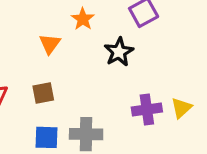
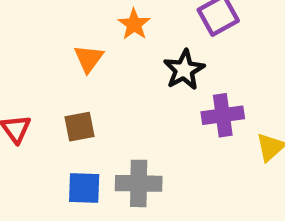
purple cross: (147, 109) -> (223, 115), moved

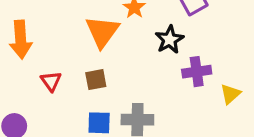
orange triangle: (89, 58) -> (102, 32), size x1.6

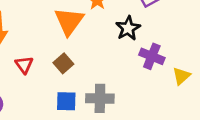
purple cross: (197, 72) -> (152, 56), turned 30
brown square: (96, 80) -> (63, 63), turned -30

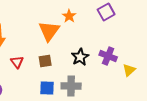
black star: (128, 28) -> (80, 57), moved
brown square: (63, 63) -> (45, 61), turned 32

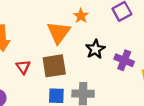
black star: (80, 57) -> (95, 49), moved
brown square: (45, 61) -> (54, 66), size x1.6

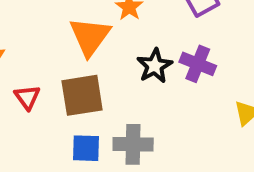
purple cross: (124, 60) -> (198, 64), moved

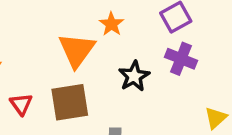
purple cross: (198, 64) -> (181, 59), moved

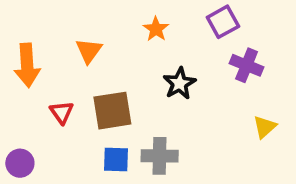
orange triangle: (77, 50) -> (89, 51), moved, size x0.7
purple cross: (181, 59) -> (247, 65), moved

